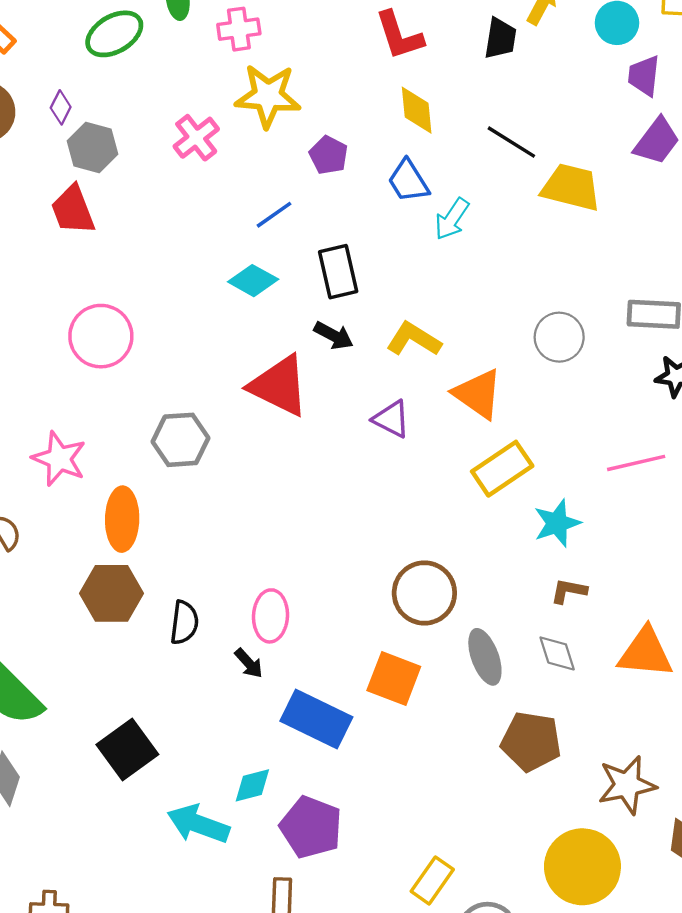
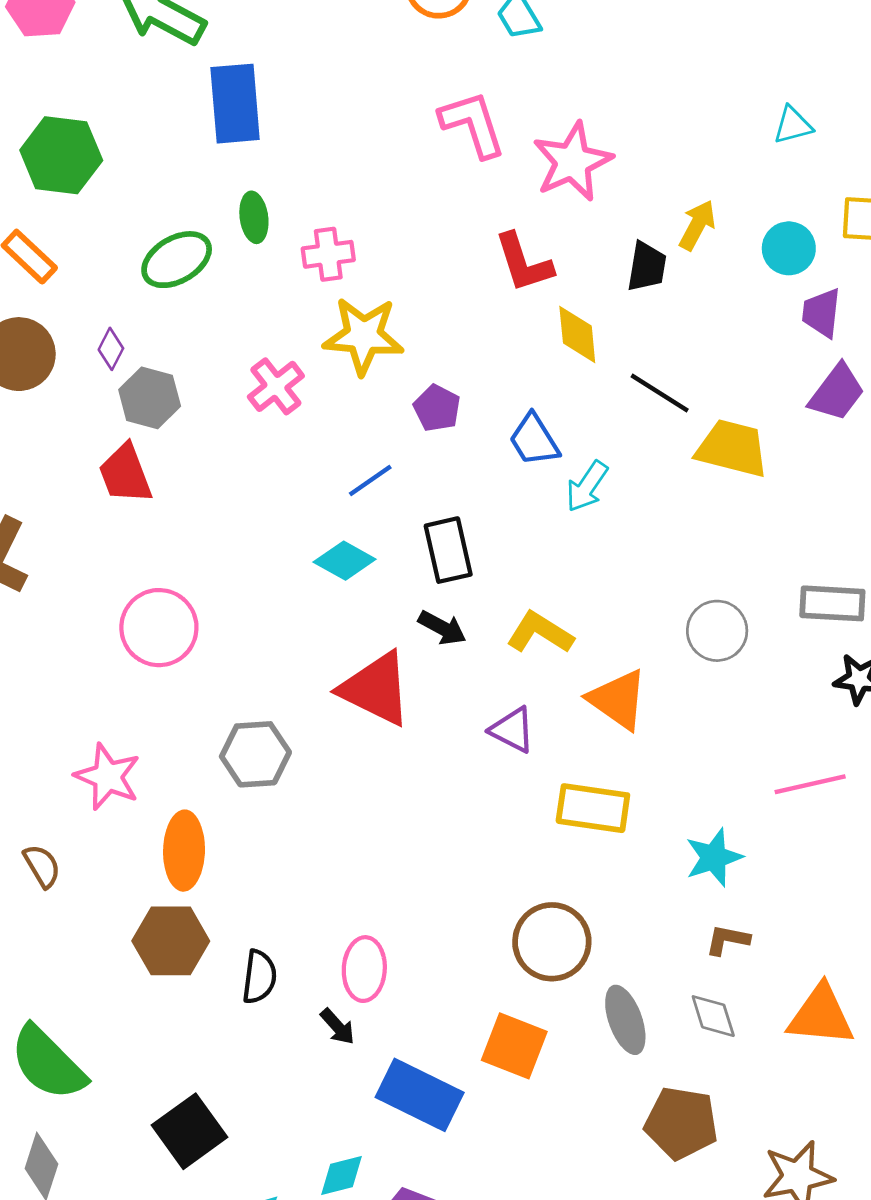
yellow diamond: (417, 110) -> (577, 335), moved
yellow rectangle: (502, 469) -> (593, 808), moved, turned 42

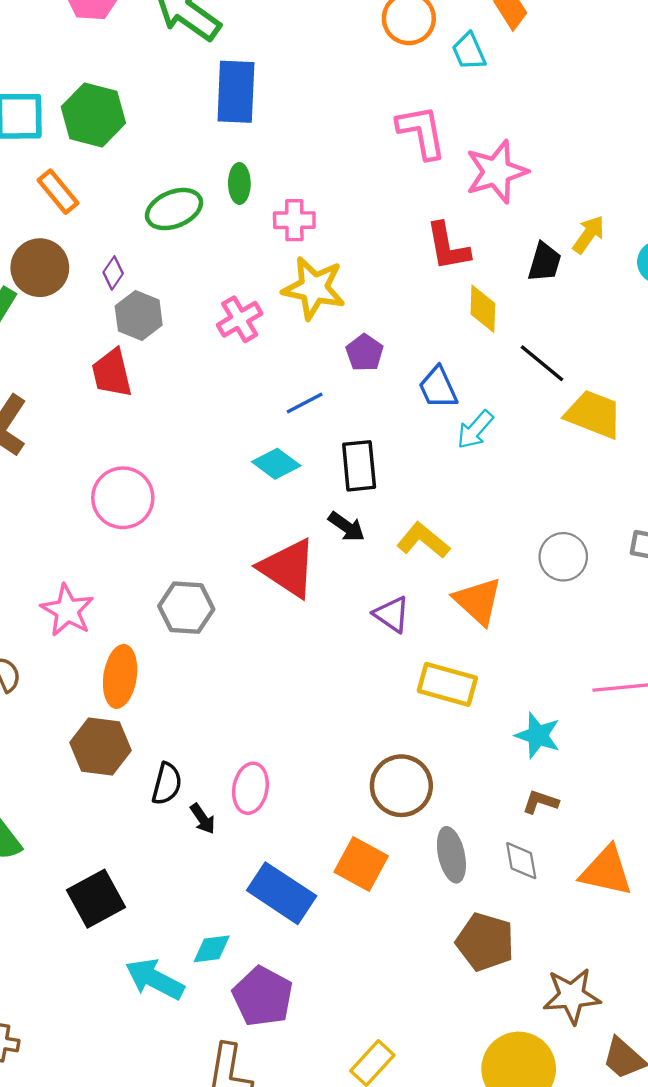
cyan star: (714, 857) -> (538, 735), turned 30
black arrow: (338, 1027) -> (203, 819), moved

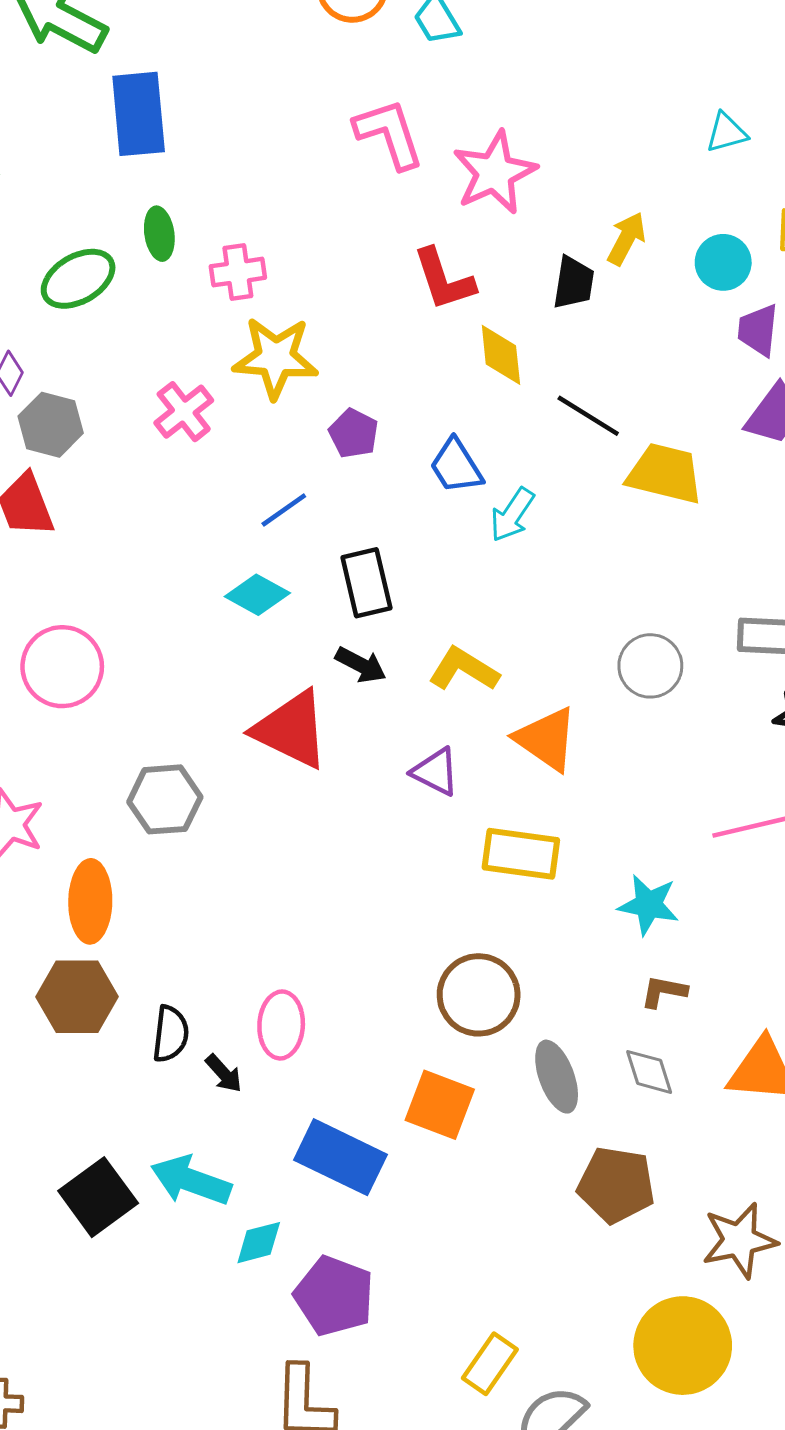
cyan arrow: (155, 979) -> (191, 1180), moved

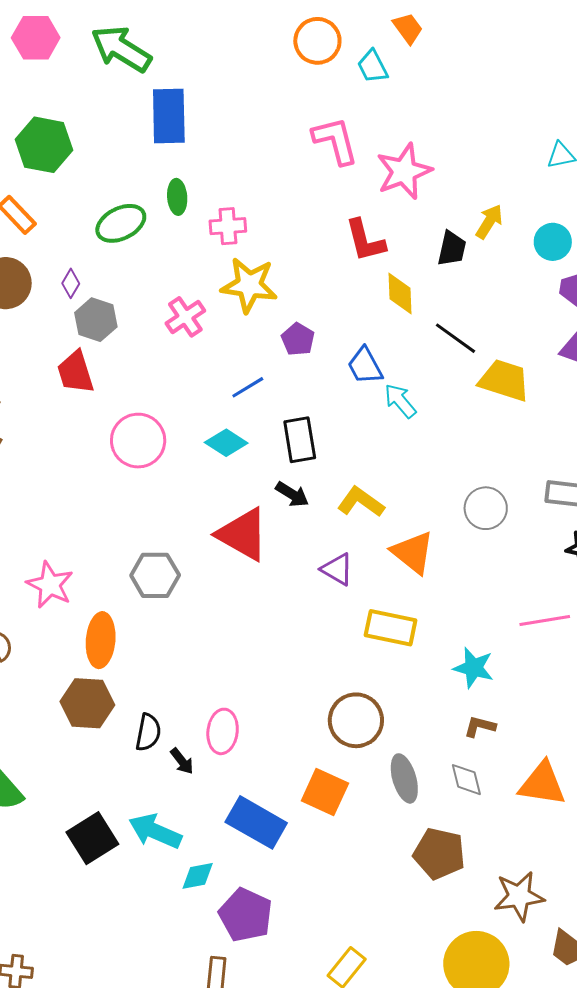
cyan arrow: (512, 515) -> (400, 401), turned 102
pink circle: (62, 667) -> (138, 441), moved

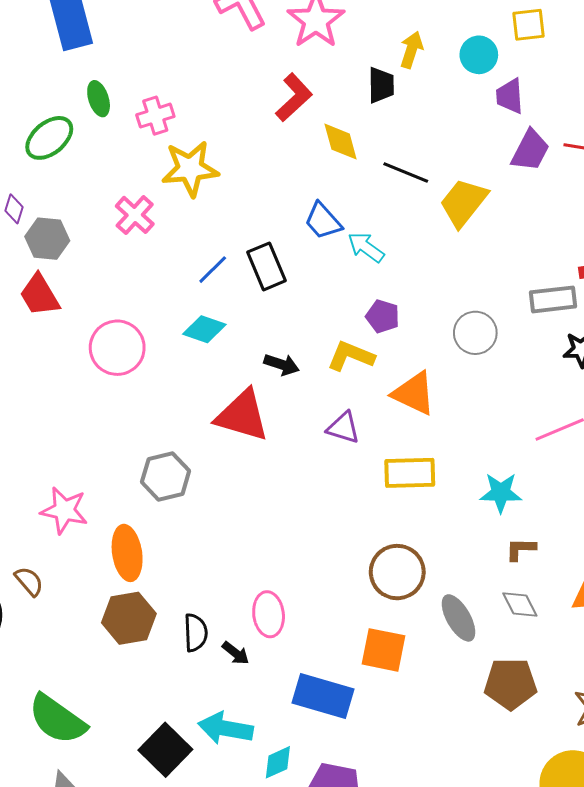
red L-shape: (365, 240) -> (294, 97), turned -105
purple pentagon: (298, 339) -> (383, 316), moved
yellow trapezoid: (504, 380) -> (464, 203), turned -56
black rectangle: (300, 440) -> (267, 266), moved

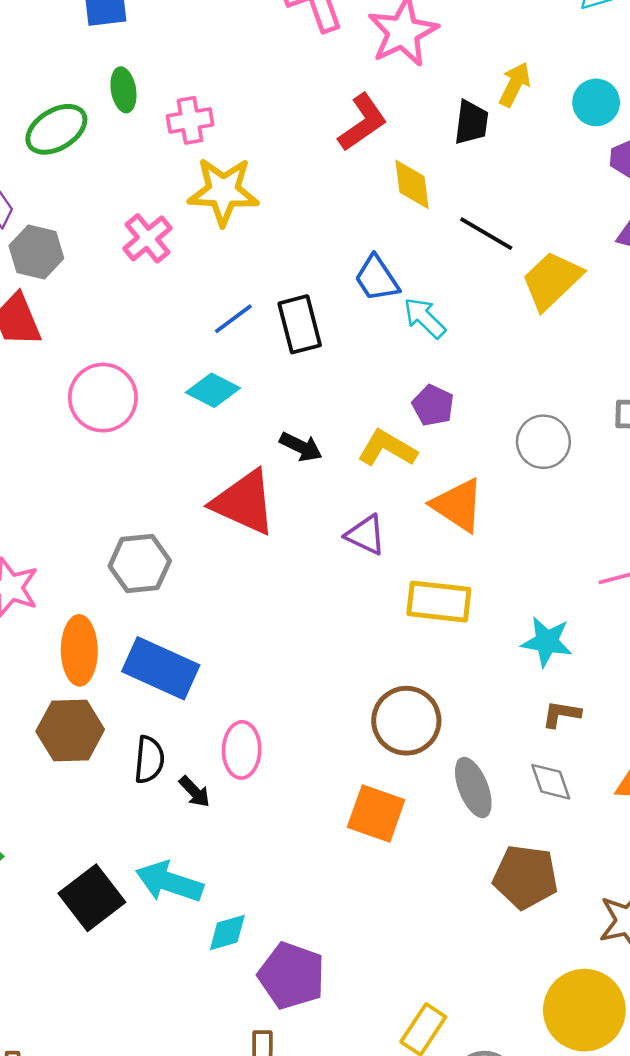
blue rectangle: (323, 696) -> (161, 668), moved

